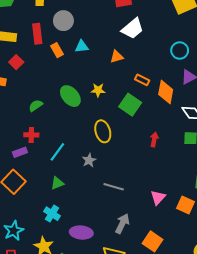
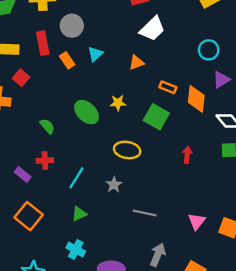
cyan triangle: (82, 46) -> (95, 54), turned -32
green semicircle: (36, 106) -> (47, 126), turned 88
yellow ellipse: (103, 131) -> (127, 150), turned -60
purple rectangle: (20, 152) -> (23, 175), moved, turned 64

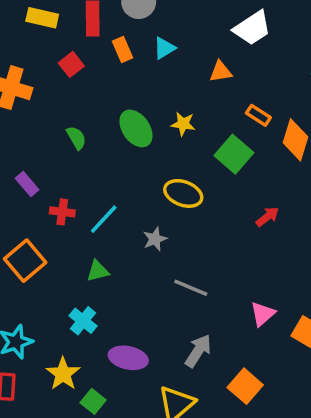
red square: (21, 78) -> (71, 64), moved
red arrow: (187, 155) -> (267, 217), turned 35
red cross: (45, 160) -> (62, 212), moved
purple rectangle: (23, 175) -> (27, 184), moved

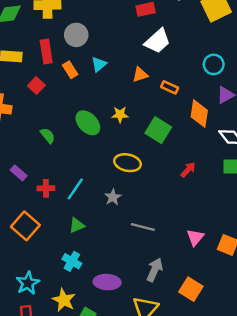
orange rectangle: (258, 115) -> (170, 87), moved

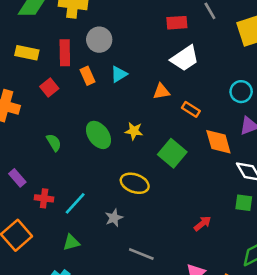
orange diamond: (199, 114) -> (218, 142), turned -32
red arrow: (188, 170) -> (203, 224), moved

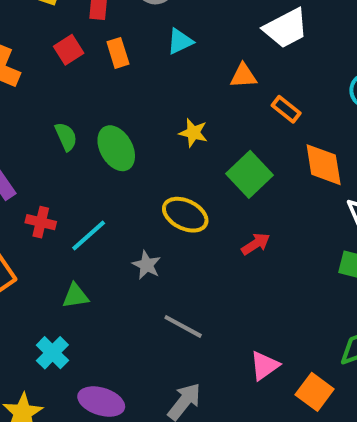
orange rectangle: (87, 76) -> (118, 53), moved
green ellipse: (98, 135) -> (116, 148), moved
gray star: (114, 218) -> (147, 265), turned -30
red arrow: (203, 224) -> (256, 244), moved

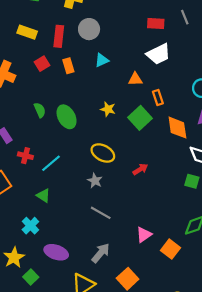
orange rectangle: (286, 109) -> (158, 97), turned 32
green square: (249, 174) -> (140, 118), moved
gray star: (147, 265) -> (95, 181), moved
green triangle: (75, 296) -> (43, 195), turned 40

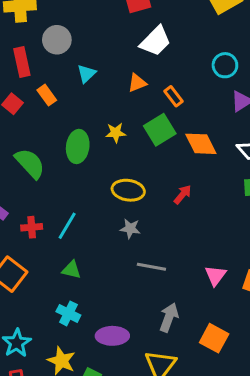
green semicircle: (40, 110) -> (30, 163), size x1.6
green ellipse: (67, 117) -> (78, 147), moved, turned 55
green square: (140, 118) -> (160, 130), turned 30
orange diamond: (177, 128) -> (201, 144), moved

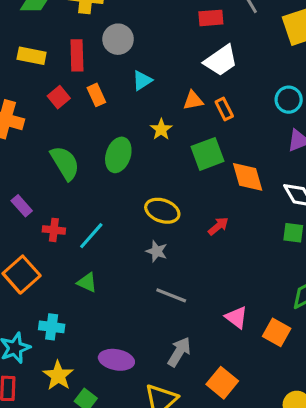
orange rectangle: (174, 96) -> (224, 109), moved
yellow star: (116, 133) -> (161, 129), moved, turned 30
pink triangle: (215, 275) -> (236, 317), turned -40
cyan cross: (68, 313) -> (52, 327), moved, turned -30

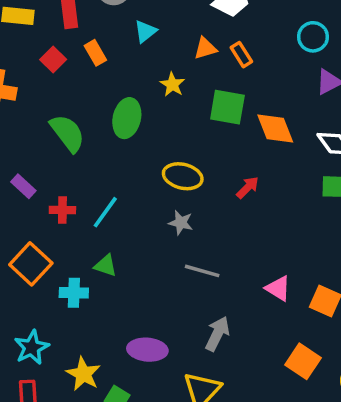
green square: (207, 154) -> (227, 107), turned 36
cyan cross: (52, 327) -> (74, 293), moved
orange square: (222, 383) -> (303, 361), moved

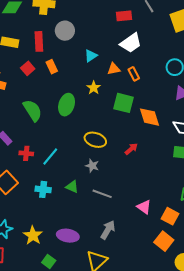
cyan triangle: (145, 31) -> (91, 56), moved
green triangle: (106, 266) -> (72, 187), moved
cyan cross: (74, 293) -> (43, 189), moved
orange square: (303, 361) -> (164, 241), moved
yellow star: (83, 374) -> (33, 235), moved

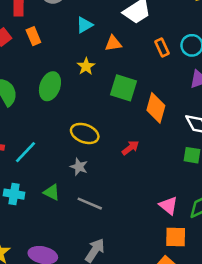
orange rectangle: (134, 74) -> (162, 47), moved
orange diamond: (149, 117) -> (156, 108), turned 30
pink triangle: (144, 207) -> (168, 206), moved
orange square: (170, 216) -> (176, 237), turned -30

